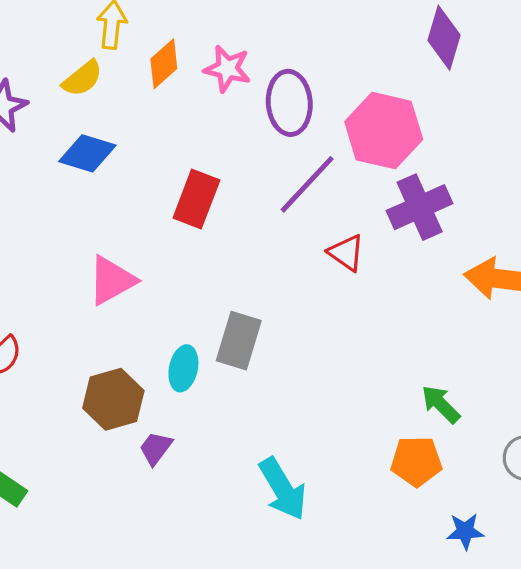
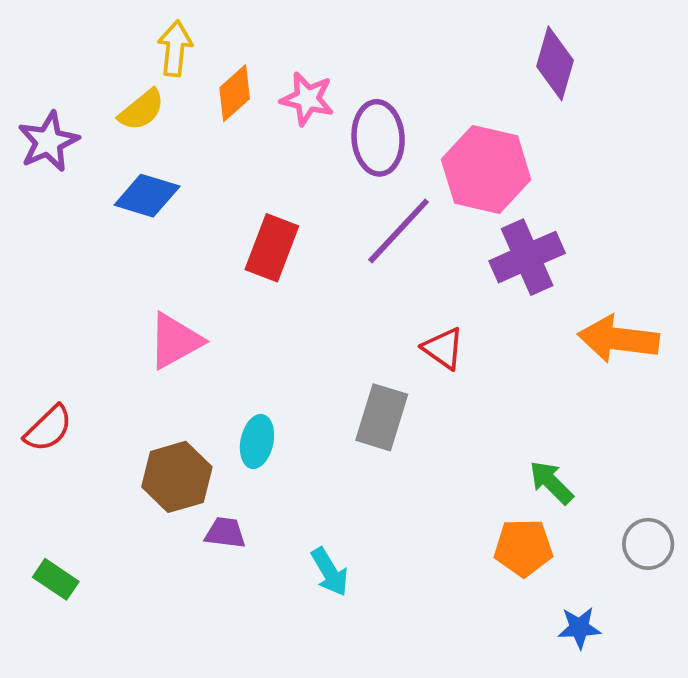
red triangle: (346, 253) -> (443, 348), moved
gray rectangle: (239, 341) -> (382, 417), moved
purple trapezoid: (156, 448) -> (225, 533), turned 60
cyan arrow: (283, 489) -> (330, 572), moved, size x0.7

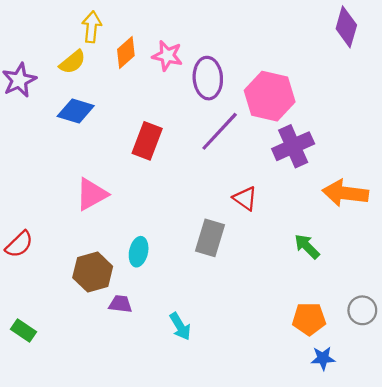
purple diamond: (555, 63) -> (346, 27), moved
green arrow: (551, 482) -> (307, 246), moved
orange pentagon: (523, 548) -> (309, 319), moved

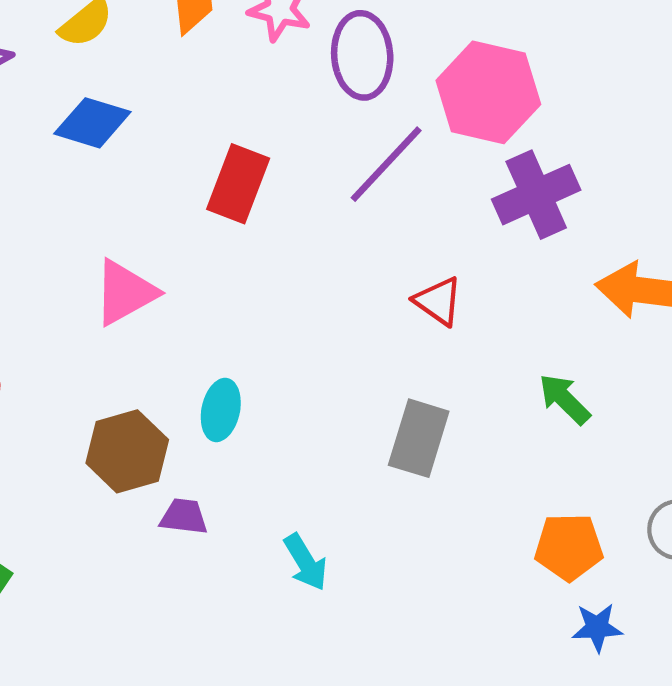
gray rectangle: (210, 238) -> (419, 438), moved

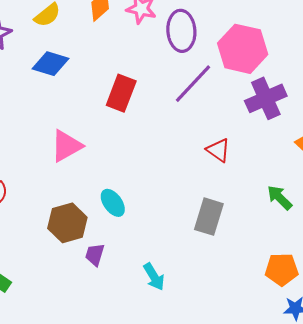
cyan ellipse: (221, 410) -> (113, 203), turned -48
purple trapezoid: (184, 517) -> (95, 255), turned -80

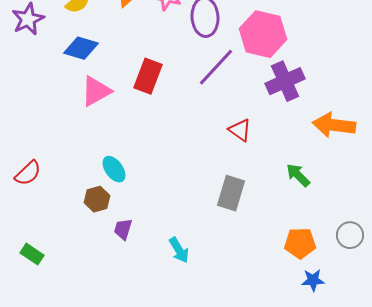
pink triangle: (66, 146) -> (96, 91), moved
cyan ellipse: (113, 203) -> (114, 169), moved
brown hexagon: (67, 223) -> (97, 199), size x0.7

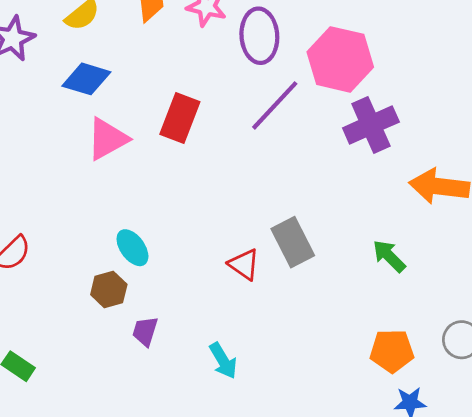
red triangle: (240, 130) -> (244, 264), moved
gray rectangle: (231, 193) -> (293, 242), moved, turned -44

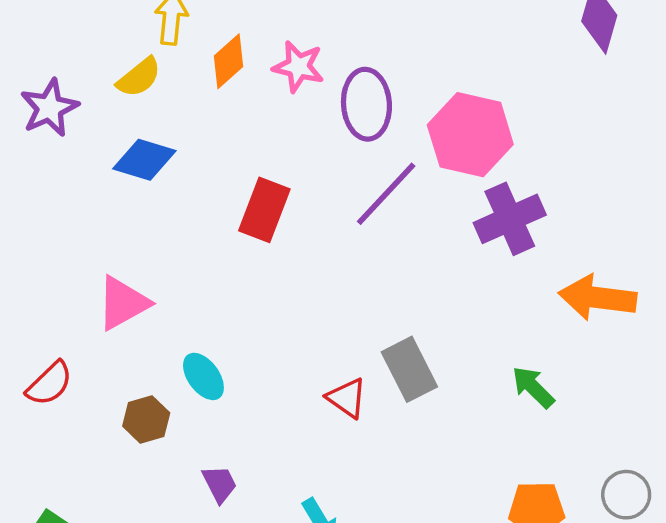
pink triangle: (107, 139) -> (123, 303), moved
brown hexagon: (109, 290) -> (146, 419), moved
purple trapezoid: (145, 331) -> (220, 484), turned 136

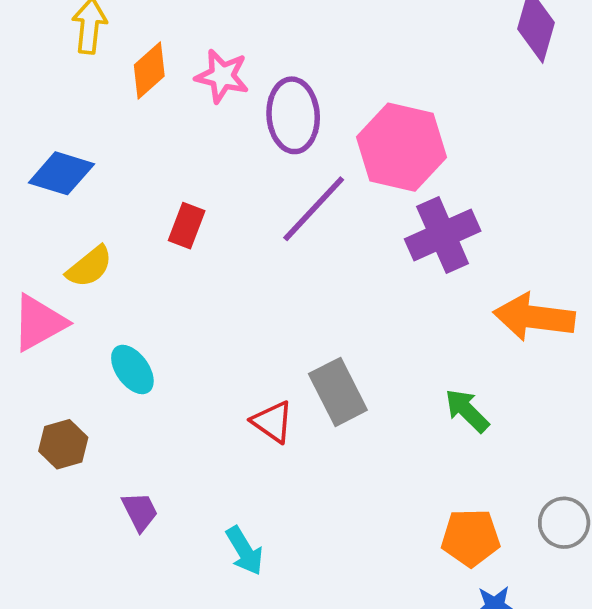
yellow semicircle: (139, 77) -> (89, 267), moved
red rectangle: (264, 210) -> (187, 226), size x0.7
cyan ellipse: (203, 376) -> (132, 369), moved

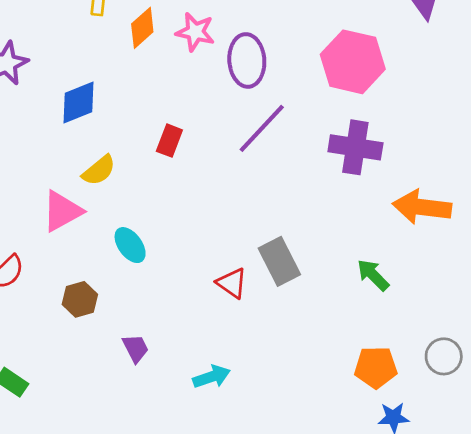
pink hexagon: (401, 147) -> (353, 62), moved
blue diamond: (61, 173) -> (78, 103), turned -39
purple cross: (443, 235) -> (355, 147), turned 33
cyan arrow: (245, 551) -> (212, 377), turned -78

